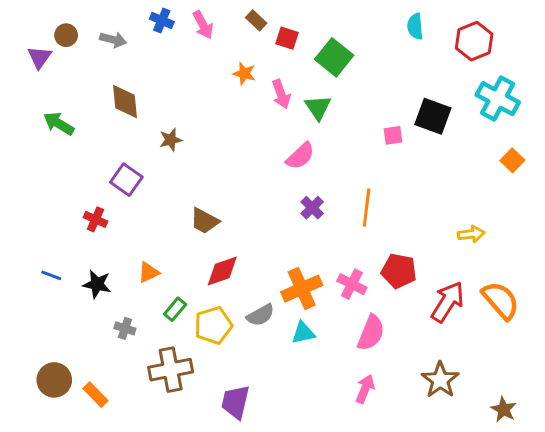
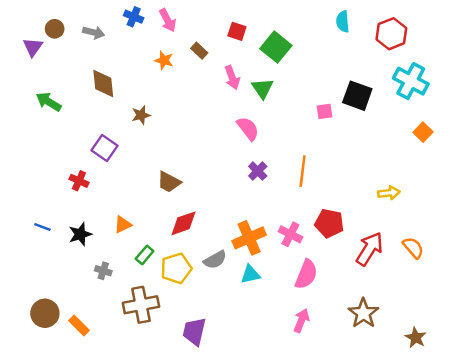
brown rectangle: (256, 20) -> (199, 51), moved
orange star: (244, 74) -> (164, 60), moved
pink semicircle: (300, 156) -> (248, 129), turned -85
black star: (97, 284) -> (80, 234), turned -30
orange semicircle: (501, 300) -> (413, 248), size x0.7

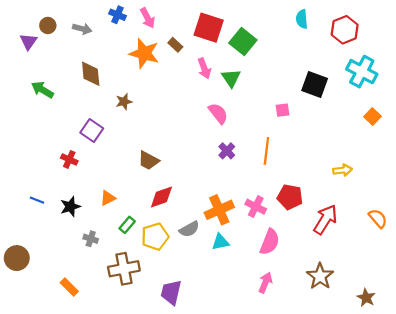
red square: (237, 31) -> (209, 28), size x1.8
orange star: (164, 60) -> (144, 53), size x1.8
pink square: (324, 111) -> (282, 110), moved
orange semicircle: (413, 248) -> (378, 218), moved
brown circle: (45, 313) -> (17, 258), moved

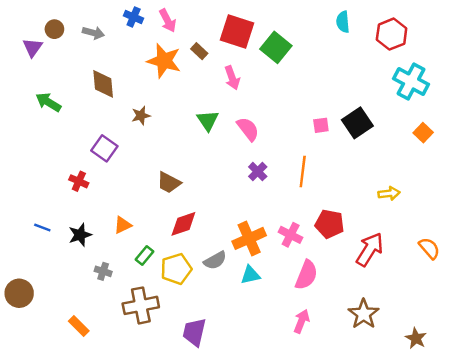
green triangle: (231, 78) -> (208, 120), moved
black square: (315, 84) -> (357, 123), moved, turned 36

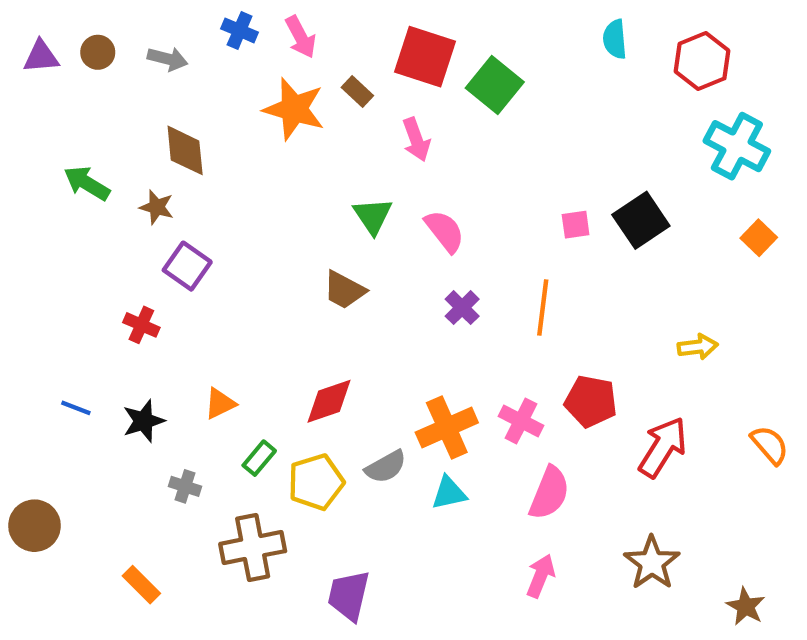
purple triangle: (33, 47) -> (41, 57), moved, turned 50
brown star: (141, 116) -> (157, 207), moved, turned 30
brown trapezoid: (169, 182) -> (344, 290), moved

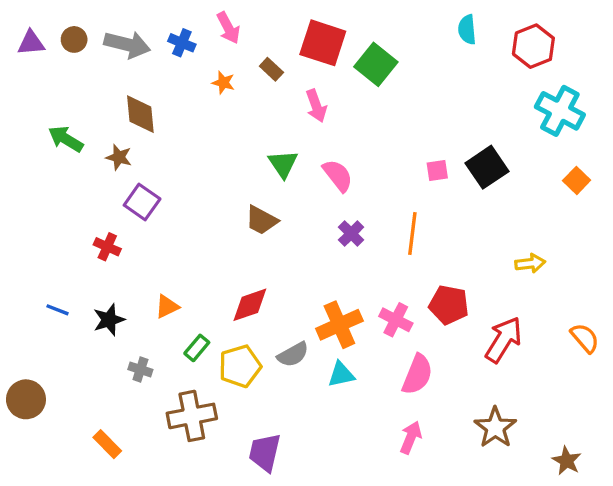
blue cross: (240, 30) -> (182, 43), moved
gray arrow: (168, 59) -> (127, 44), size x1.5
orange star: (294, 109) -> (223, 83), size x0.5

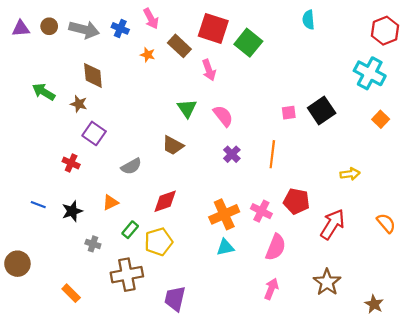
red hexagon: (533, 46) -> (385, 31), moved
brown rectangle: (271, 69) -> (179, 46), size x1.5
gray semicircle: (293, 355) -> (131, 166), moved

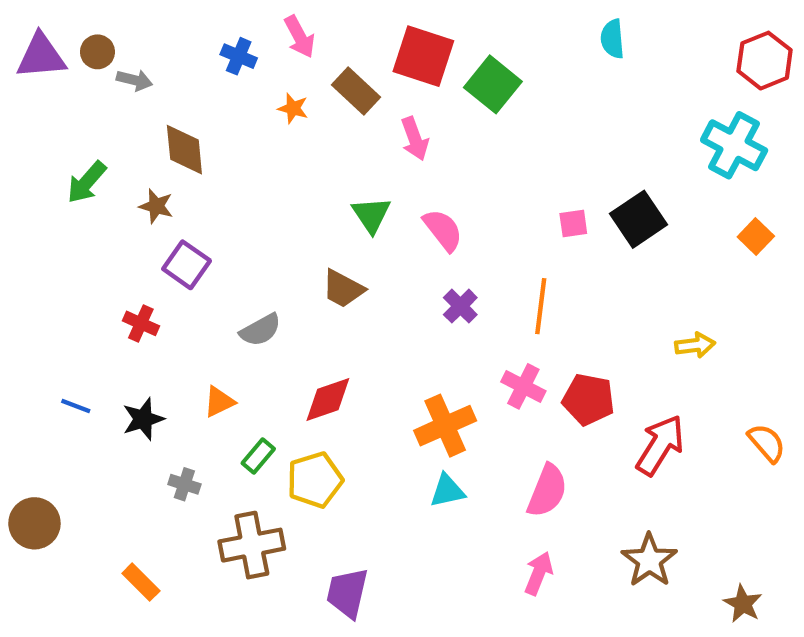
purple triangle: (21, 28) -> (41, 56), size x1.4
gray arrow: (84, 30) -> (134, 80), moved, size x0.6
green arrow: (44, 92) -> (87, 182), turned -80
pink cross: (261, 211) -> (523, 386), moved

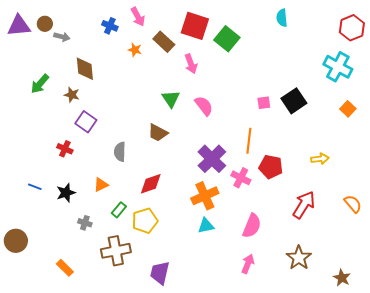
purple cross: (460, 306) -> (212, 159), moved, size x1.8
gray semicircle: (260, 330) -> (120, 152), turned 120
red pentagon: (589, 399) -> (271, 167), moved

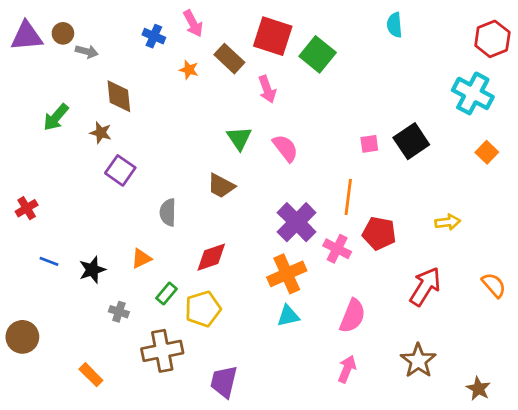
red cross: (65, 149) -> (27, 208), moved, turned 35

